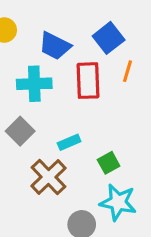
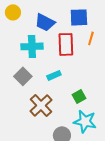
blue square: (109, 38) -> (79, 17), turned 36
cyan rectangle: (69, 142) -> (54, 75), moved

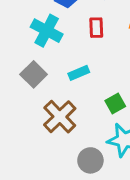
red rectangle: (66, 44) -> (96, 28), size x0.6
cyan cross: (32, 46) -> (47, 31), turned 30

